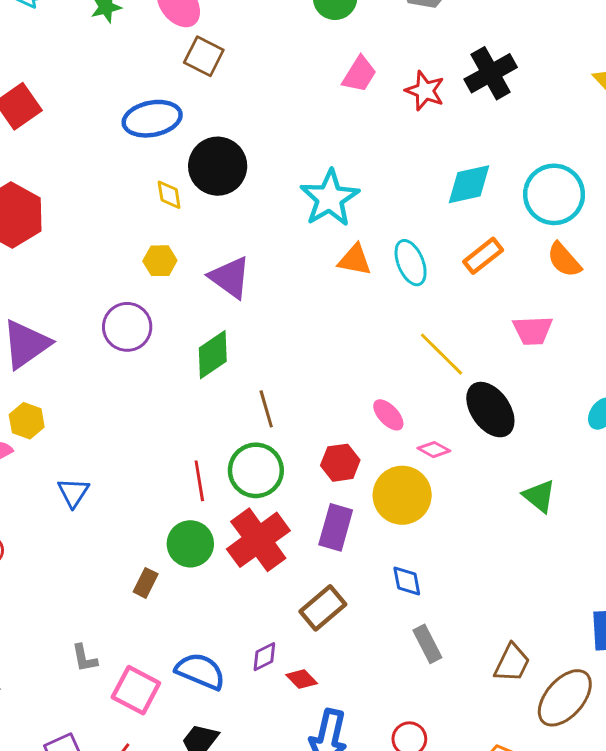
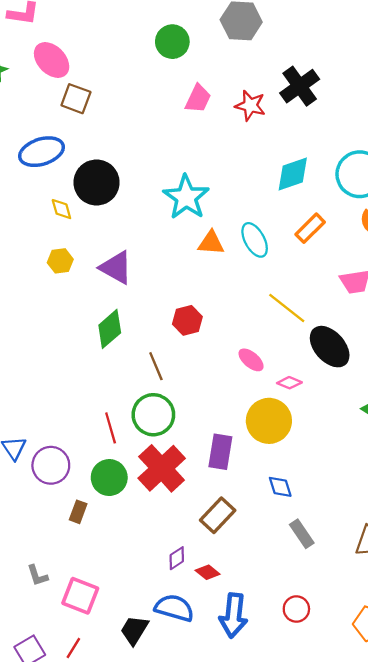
purple circle: (127, 327) -> (51, 465), moved
red hexagon: (340, 463) -> (187, 320), moved
blue semicircle: (200, 671) -> (174, 608), moved

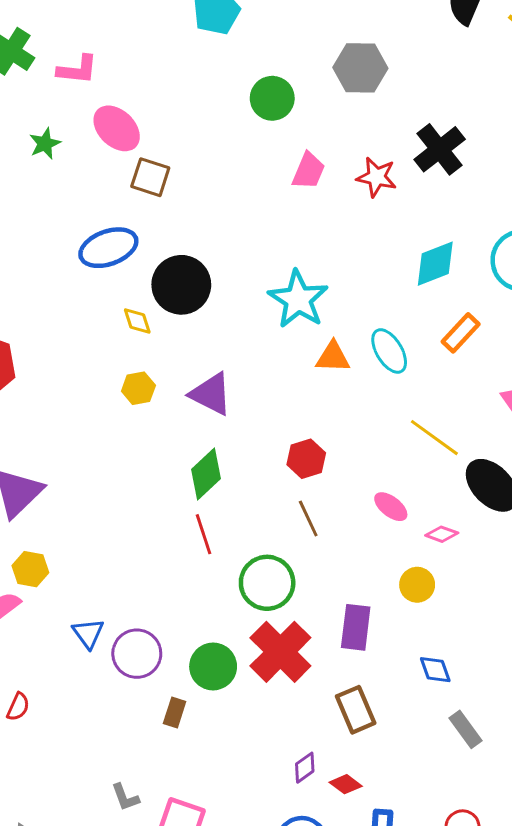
brown line: (156, 366) -> (308, 518), moved
yellow circle: (269, 421) -> (417, 585), size x0.6
red line: (111, 428) -> (203, 534), moved
brown rectangle: (218, 515) -> (356, 710), turned -64

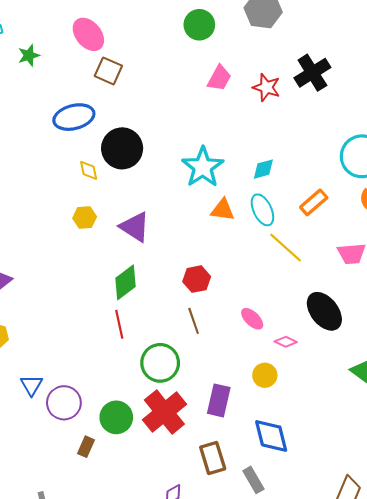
green star: (45, 144) -> (29, 55), moved
cyan diamond: (435, 264) -> (263, 169), moved, size x0.7
yellow line: (434, 438) -> (286, 248), moved
blue diamond: (435, 670) -> (271, 436), size x1.6
gray rectangle: (466, 729) -> (253, 480), moved

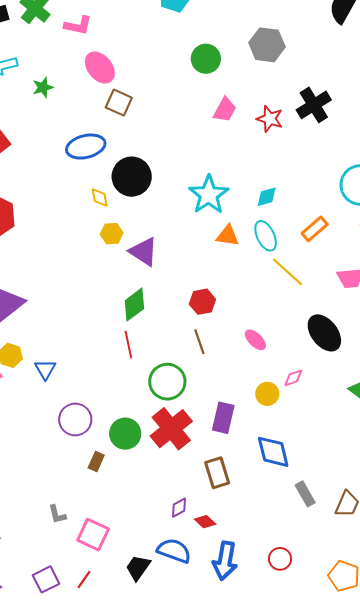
yellow hexagon: (85, 218) -> (112, 234), moved
pink diamond: (286, 342) -> (293, 378), moved, turned -45
blue triangle: (31, 385) -> (45, 369), moved
gray rectangle: (253, 480) -> (305, 494), moved

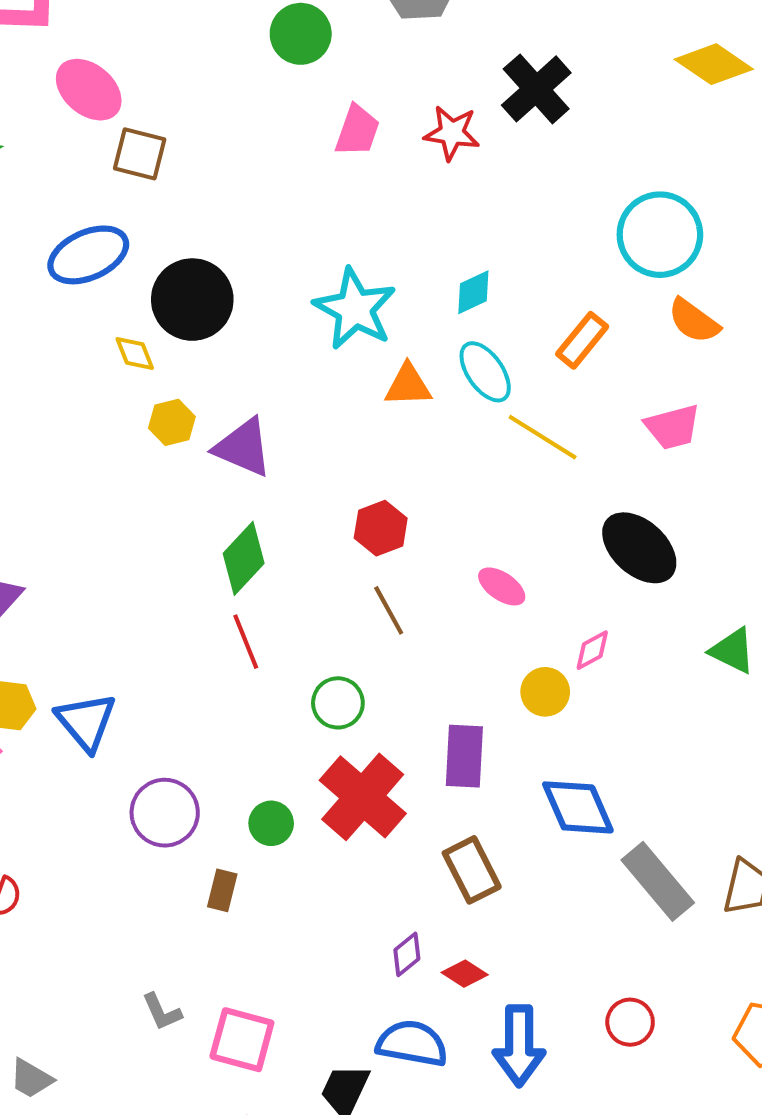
blue triangle: (45, 369) -> (86, 722), size x1.4
green circle: (167, 382) -> (338, 703), size x0.7
green circle: (125, 434) -> (271, 823), size x0.7
gray rectangle: (305, 494) -> (658, 881), size x1.5

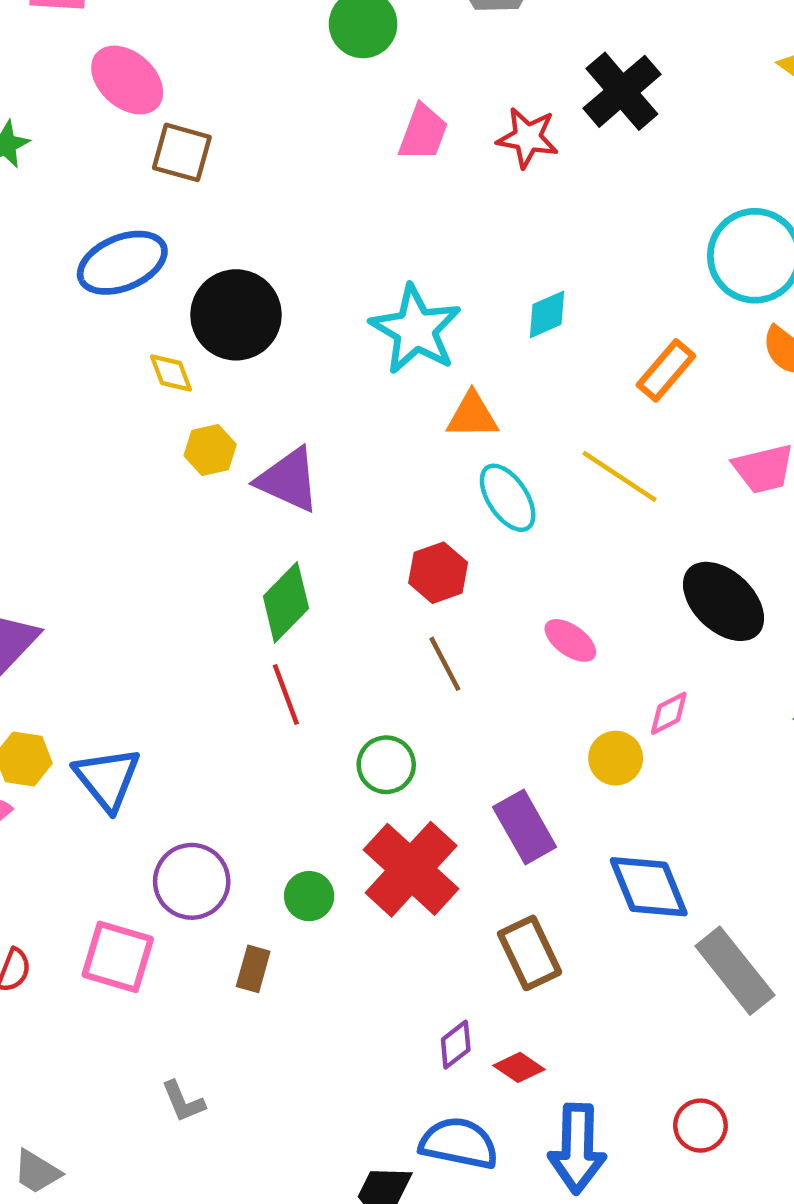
cyan ellipse: (485, 372) -> (508, 498), moved
purple rectangle: (464, 756) -> (525, 827), turned -34
pink square: (242, 1040) -> (118, 957), moved

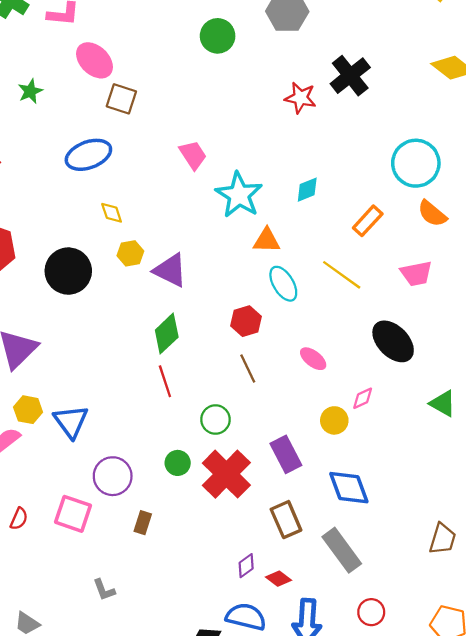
pink trapezoid: (423, 133) -> (193, 155), moved, turned -56
black circle: (236, 315) -> (68, 271), moved
green circle: (309, 896) -> (178, 463), moved
gray rectangle: (735, 971) -> (342, 550), moved

